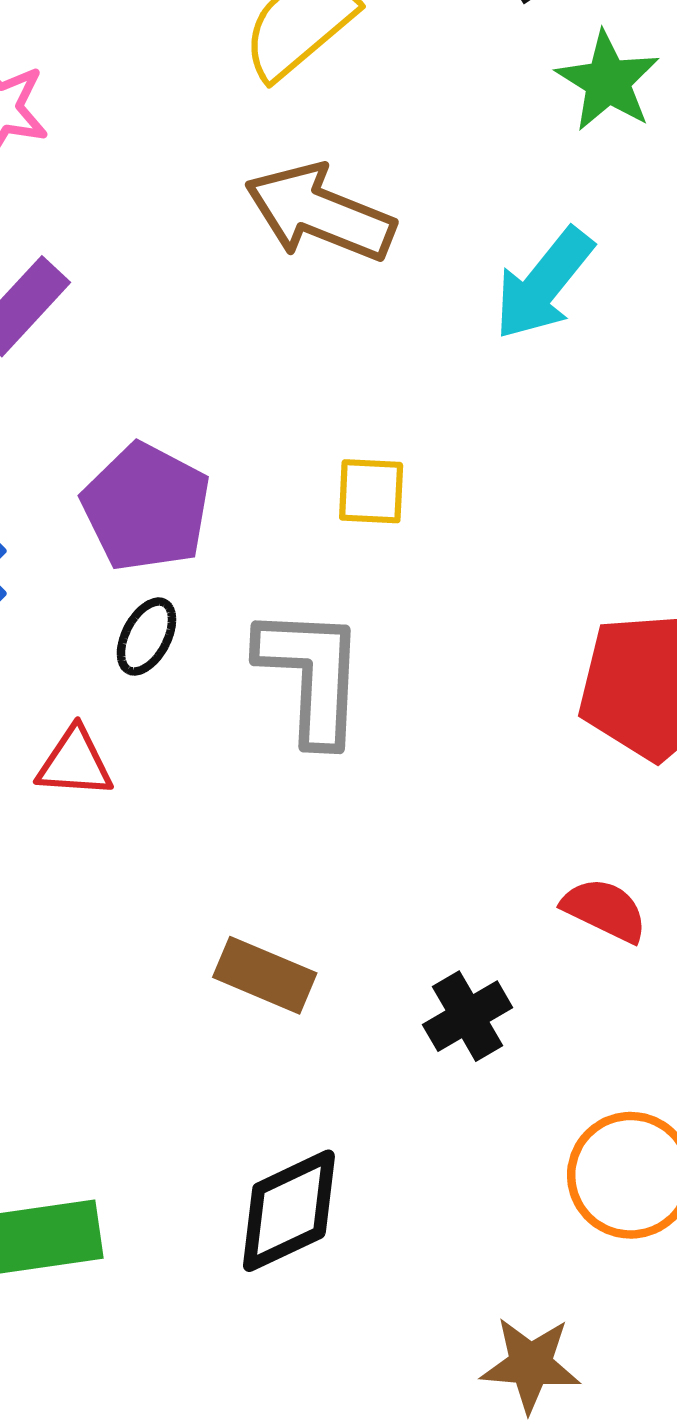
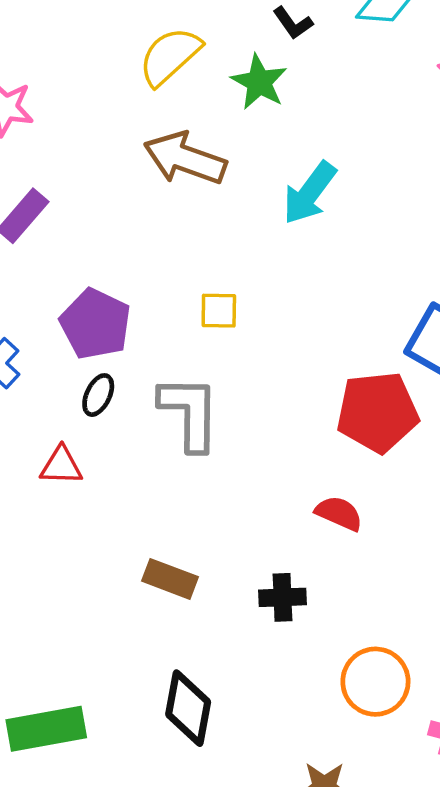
green star: (608, 81) -> (259, 82), moved
red semicircle: (605, 910) -> (339, 513), moved
black cross: (468, 1016) -> (282, 597), turned 30
black diamond: (289, 1211) -> (188, 708), turned -52

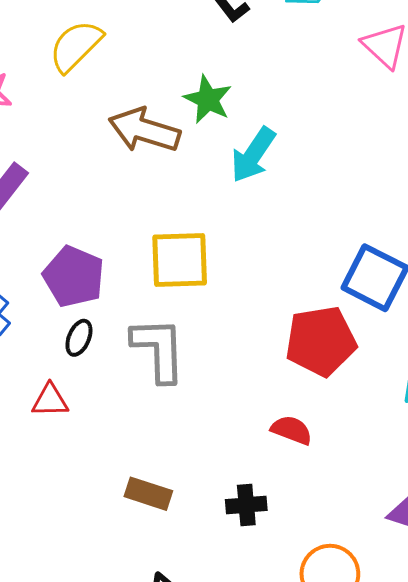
yellow semicircle: (170, 56) -> (76, 46), moved
green star: (259, 82) -> (208, 99), moved
yellow square: (219, 311) -> (180, 260), size x1.8

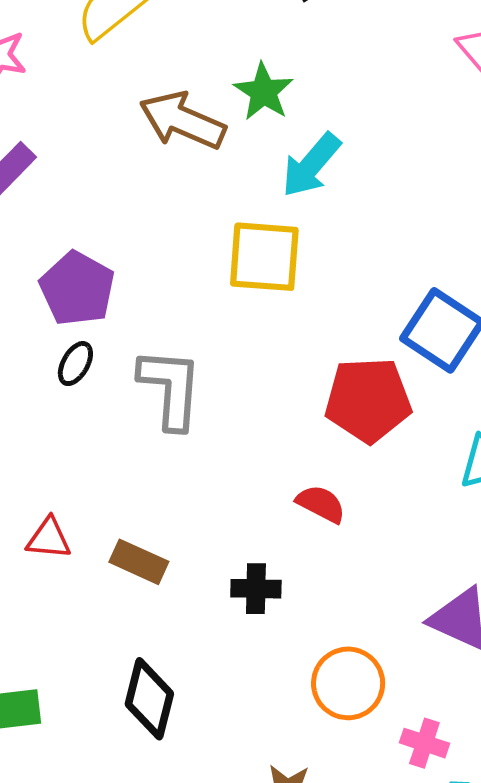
yellow square: (180, 260) -> (264, 257), moved
red triangle: (50, 400) -> (49, 538), moved

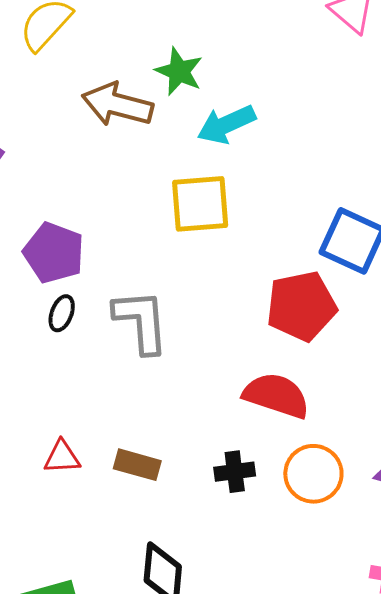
cyan arrow: (311, 165) -> (226, 124), turned 34
red semicircle: (321, 504) -> (276, 395), size x1.6
orange circle: (348, 683) -> (313, 474), moved

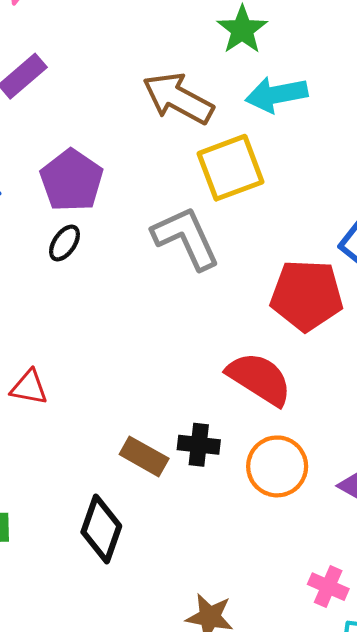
brown arrow: (117, 105) -> (178, 98), moved
yellow square: (200, 204) -> (231, 168), turned -30
gray L-shape: (141, 321) -> (186, 238), moved, turned -34
brown rectangle: (137, 465) -> (144, 456), moved

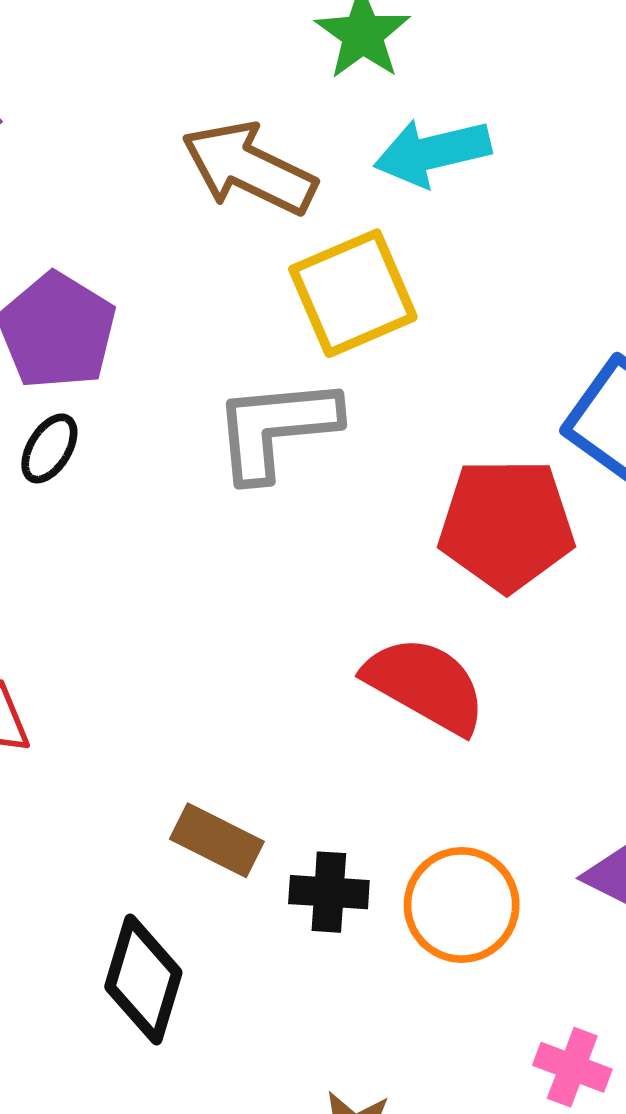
gray L-shape: (186, 238) -> (276, 428), turned -68
black cross: (199, 445) -> (329, 892), moved
orange circle: (277, 466) -> (462, 905), moved

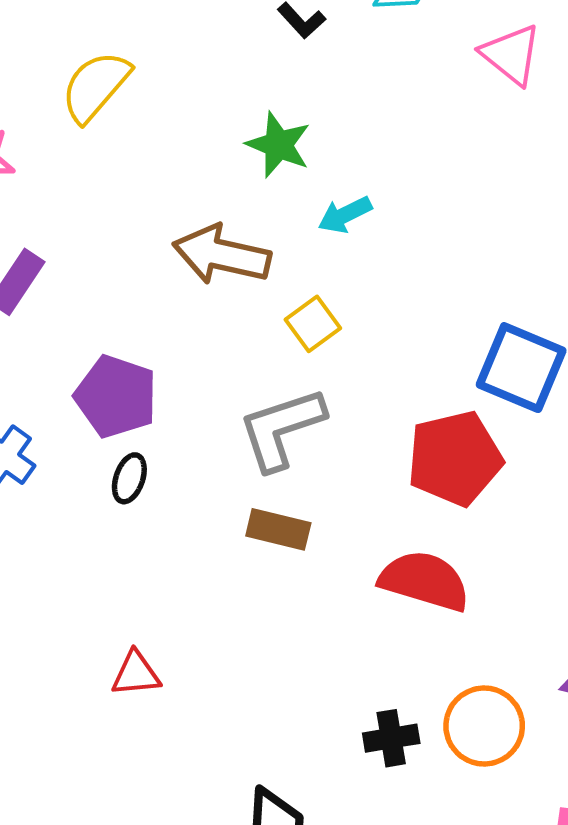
cyan arrow: (432, 152) -> (345, 215), size x0.7
yellow square: (353, 293) -> (313, 324), size x0.6
brown rectangle: (217, 840) -> (278, 529), moved

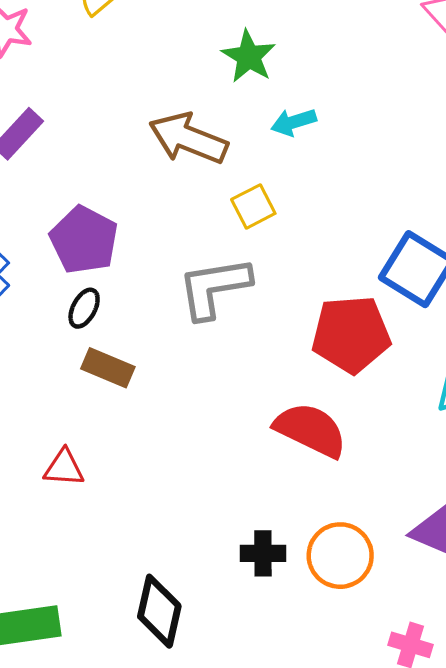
brown rectangle: (278, 529) -> (108, 368), moved

